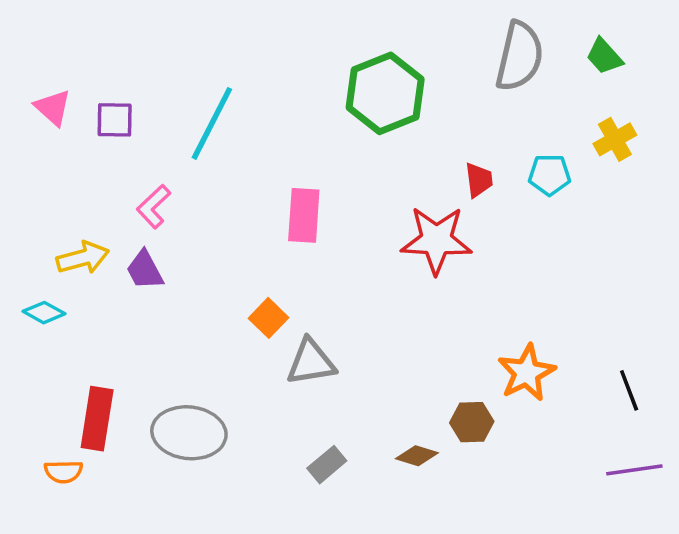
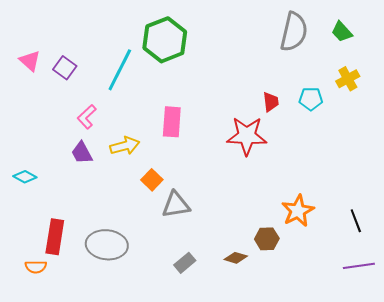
green hexagon: (385, 93) -> (165, 40), moved
purple square: (115, 120) -> (65, 68), turned 35
yellow arrow: (83, 258) -> (125, 146), moved

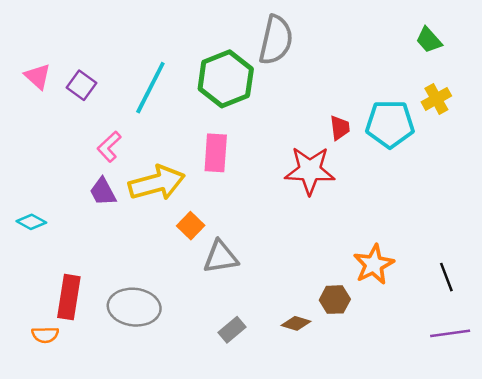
gray semicircle: (294, 32) -> (276, 40), moved
green hexagon: (165, 40) -> (226, 79), moved
cyan pentagon: (311, 99) -> (390, 124), size x1.6
yellow arrow: (125, 146) -> (157, 183), size x1.5

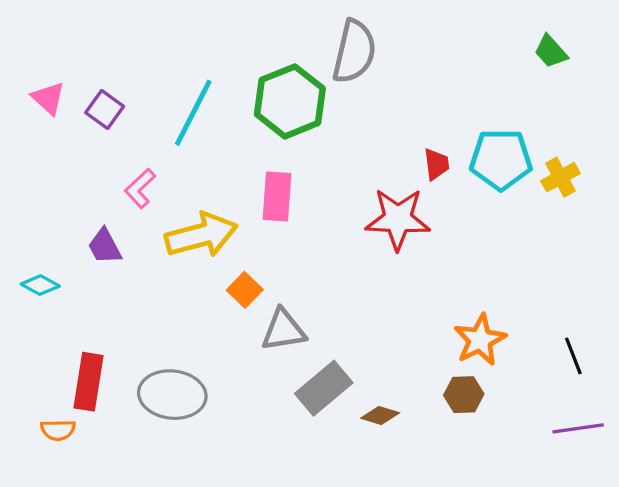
yellow cross: (436, 99) -> (560, 177), moved
purple trapezoid: (103, 192) -> (105, 246), moved
brown hexagon: (335, 300) -> (464, 395), moved
gray rectangle: (232, 330) -> (324, 388), moved, size x1.6

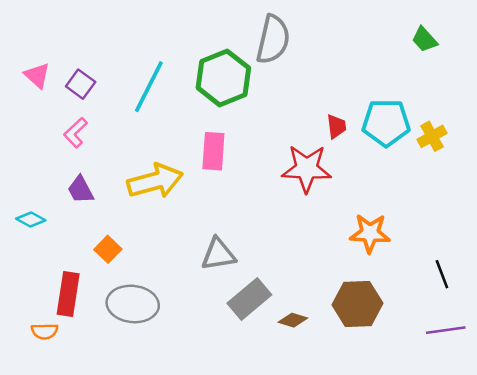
pink L-shape: (140, 188) -> (76, 133), moved
orange square: (245, 290) -> (108, 249), moved
orange star: (480, 340) -> (370, 233), moved, turned 30
brown hexagon: (464, 395) -> (357, 304), size x1.6

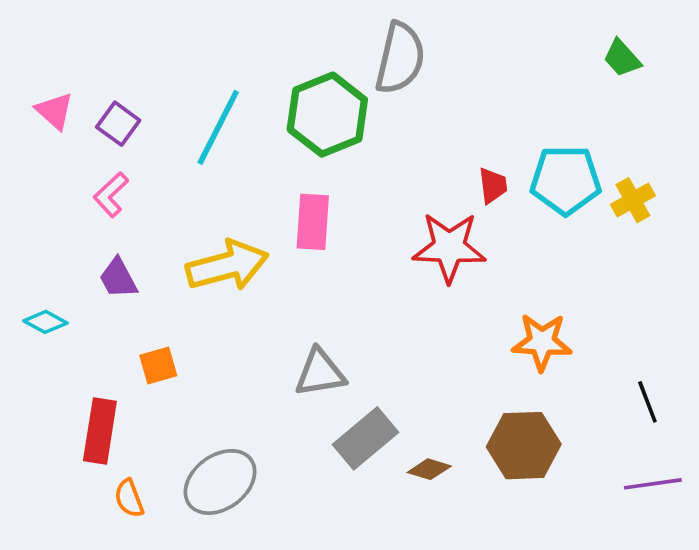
orange square: (108, 249) -> (158, 366), turned 30
gray ellipse: (133, 304) -> (220, 482), moved, turned -42
orange semicircle: (45, 331) -> (129, 498), moved, turned 70

